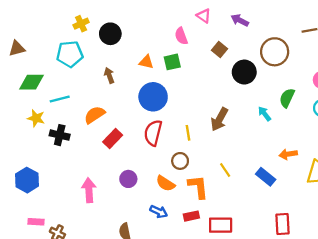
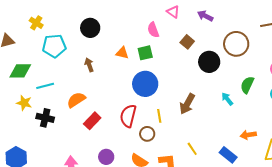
yellow cross: (81, 24) -> (36, 23), moved, turned -32
blue circle: (153, 97) -> (145, 84), moved
brown circle: (180, 161) -> (147, 134), moved

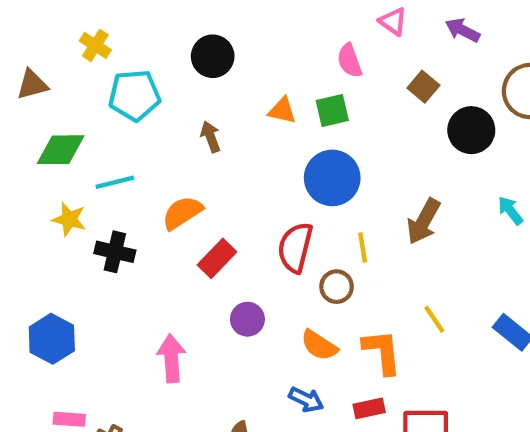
purple circle: (106, 157) -> (247, 319), moved

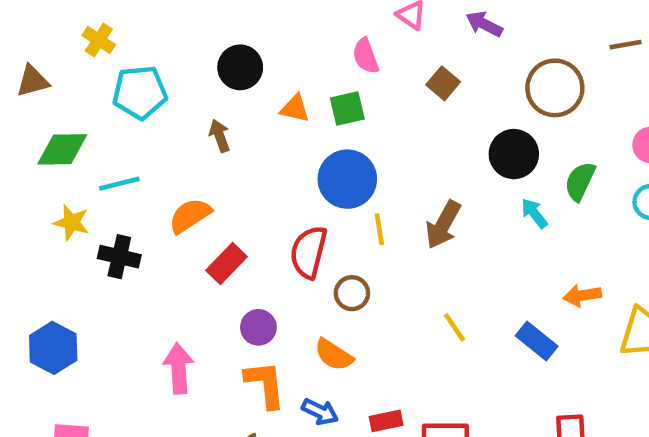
black circle: (213, 56) -> (240, 67), moved
black circle: (471, 130) -> (514, 154), moved
yellow line: (363, 247) -> (379, 229), moved
orange L-shape: (382, 352) -> (265, 384), moved

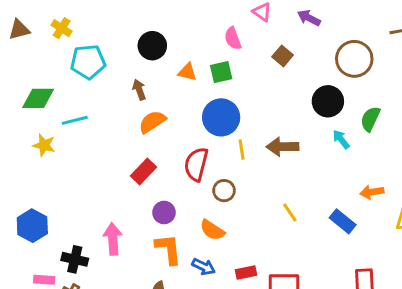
brown triangle: (33, 81) -> (19, 30), moved
orange semicircle: (190, 216) -> (152, 122), moved
brown arrow: (443, 225) -> (283, 147), turned 60
black cross: (119, 257) -> (75, 259), moved

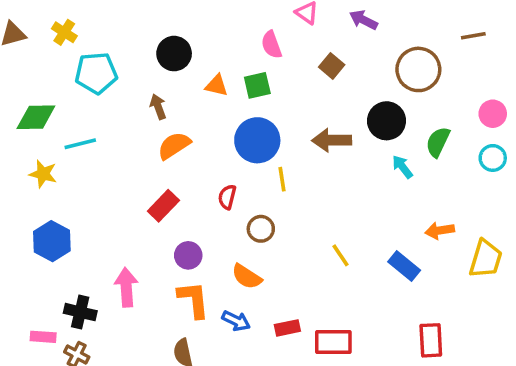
brown arrow: (283, 147) -> (332, 140), moved
red semicircle: (196, 164) -> (227, 197), size x0.6
blue hexagon: (32, 226) -> (52, 241), moved

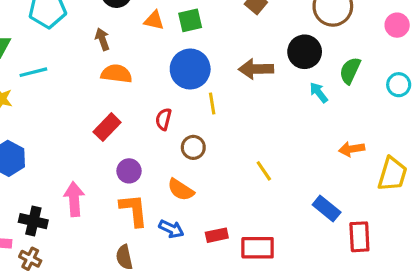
pink circle: (493, 114) -> (397, 25), moved
orange semicircle: (174, 146) -> (116, 74), turned 40
blue rectangle: (404, 266) -> (327, 209), moved
red rectangle: (431, 340) -> (359, 237), moved

